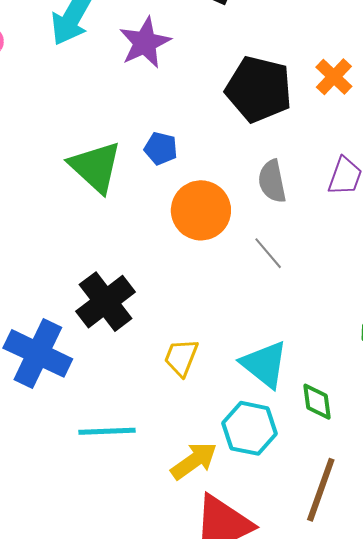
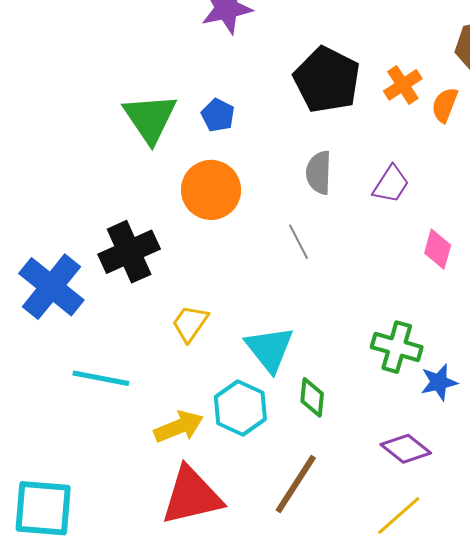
orange circle: (201, 210) -> (211, 190), moved

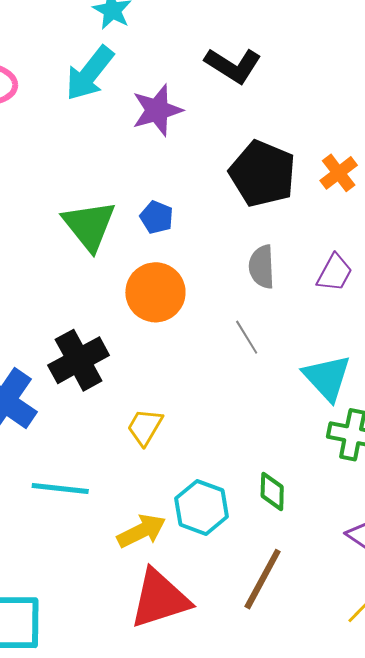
cyan triangle: (270, 349) -> (327, 378), moved

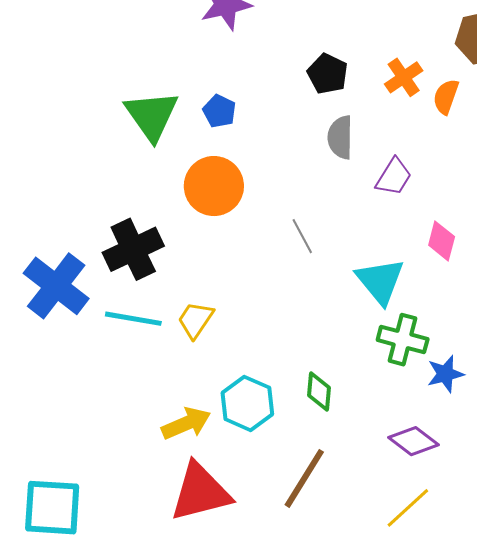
black pentagon: (263, 174) -> (328, 74), size x0.6
gray semicircle: (262, 267) -> (340, 137), moved
cyan line: (60, 489) -> (133, 319), moved

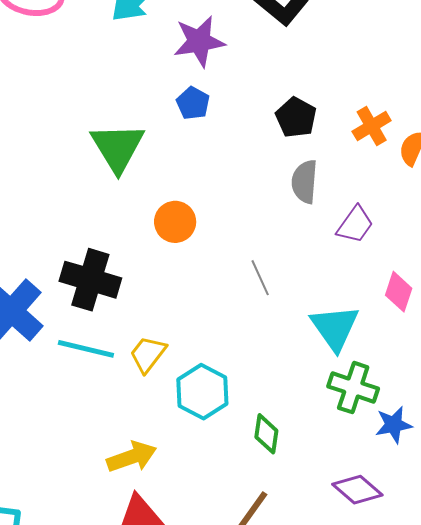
blue pentagon: (219, 111) -> (193, 103), moved
orange circle: (214, 186) -> (175, 222), size x0.7
black cross: (133, 249) -> (90, 280), turned 38
cyan hexagon: (247, 403) -> (202, 392), moved

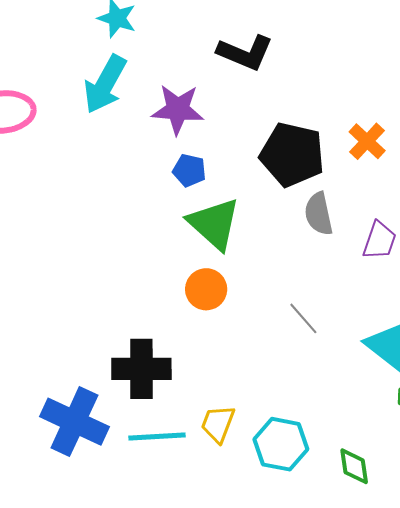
purple star: (199, 41) -> (178, 109), turned 30
black pentagon: (296, 117) -> (292, 155), size x1.6
green triangle: (118, 147) -> (214, 224), moved

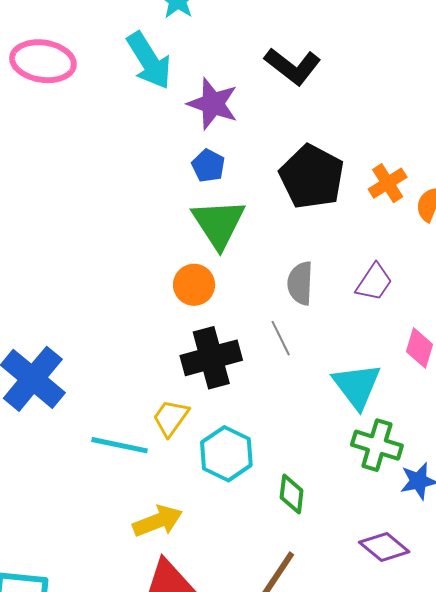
cyan arrow: (105, 84) -> (149, 61), turned -76
gray semicircle: (319, 214) -> (300, 283), moved
black cross: (141, 369) -> (211, 358), moved, turned -30
cyan line: (157, 436) -> (120, 445), moved

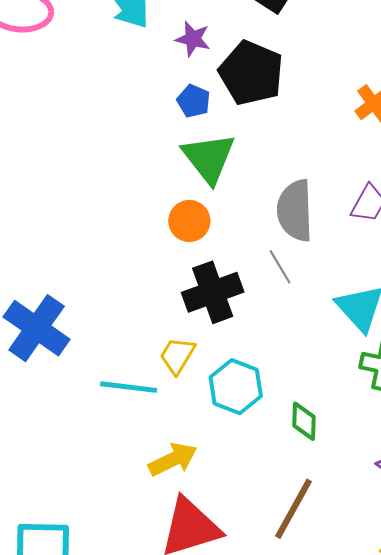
purple star: (213, 104) -> (193, 39), size x0.7
black pentagon: (312, 177) -> (251, 73), moved
gray semicircle: (300, 283) -> (295, 210), size x1.4

